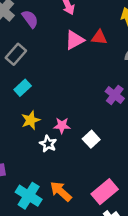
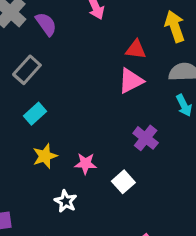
pink triangle: (75, 40) -> (131, 81), moved
purple cross: (115, 95) -> (146, 138), moved
white star: (48, 144) -> (66, 201), moved

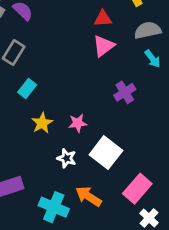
purple cross: (146, 138) -> (125, 92), turned 30
white square: (123, 182) -> (106, 153), moved, size x1.6

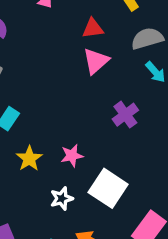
white star: (67, 158) -> (62, 198), turned -30

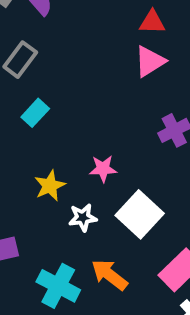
yellow star: (29, 159) -> (50, 186), moved

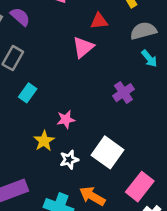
pink triangle: (150, 61) -> (83, 47), moved
pink star: (103, 169) -> (66, 119), moved

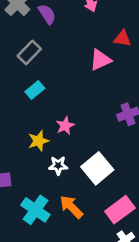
pink star: (66, 119) -> (65, 126), turned -30

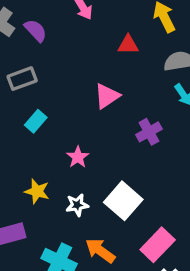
gray rectangle: (29, 52) -> (22, 79), turned 35
pink triangle: (100, 60) -> (107, 96), moved
yellow star: (38, 141) -> (37, 191), moved, turned -30

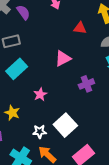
cyan rectangle: (36, 121) -> (17, 69), size x1.5
white star: (77, 205) -> (40, 132), moved

